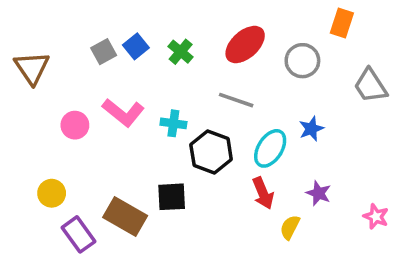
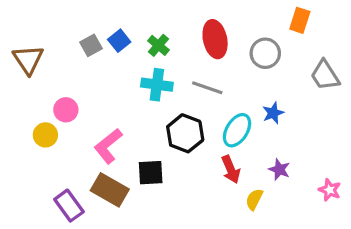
red ellipse: (245, 45) -> (215, 39), turned -60
pink L-shape: (123, 113) -> (108, 146), moved, turned 102
cyan cross: (173, 123) -> (157, 85), moved, size x1.4
yellow circle: (52, 193) -> (45, 135), moved

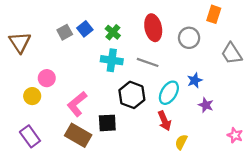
purple star: (279, 169) -> (206, 105), moved
purple rectangle: (69, 206) -> (30, 136), moved

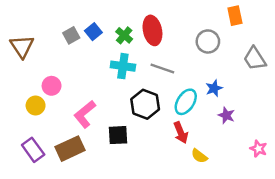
orange rectangle: (214, 14) -> (235, 16), turned -30
red ellipse: (153, 28) -> (152, 30), moved
brown rectangle: (78, 135) -> (70, 149), moved, turned -55
yellow semicircle: (181, 142) -> (199, 156), turned -80

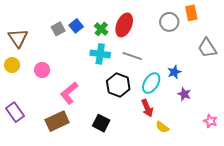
red ellipse: (152, 30) -> (124, 25), turned 35
gray circle: (208, 41) -> (169, 22), moved
yellow circle: (36, 106) -> (12, 65), moved
black square: (118, 135) -> (101, 123), moved, turned 30
purple rectangle: (33, 150) -> (15, 112), moved

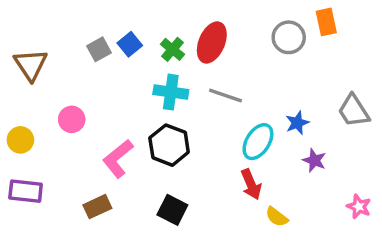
gray trapezoid: (207, 48) -> (354, 111), moved
yellow circle: (12, 65) -> (20, 140), moved
black hexagon: (118, 85) -> (169, 145), moved
purple rectangle: (15, 112) -> (26, 191), turned -48
brown rectangle: (57, 121) -> (97, 207), size x0.7

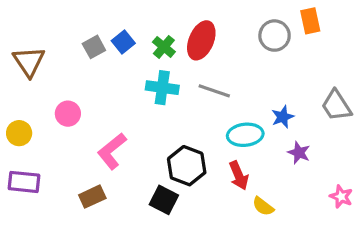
cyan ellipse: (258, 142) -> (245, 135), turned 52
black hexagon: (169, 145) -> (187, 166), moved

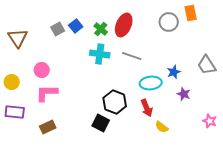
pink L-shape: (112, 151) -> (47, 93), moved, turned 40
brown rectangle: (92, 197) -> (48, 127), moved

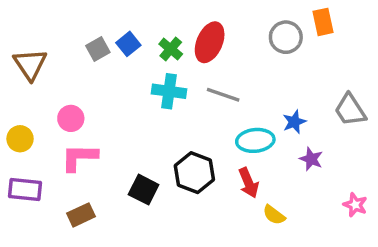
black square: (101, 123) -> (144, 190), moved

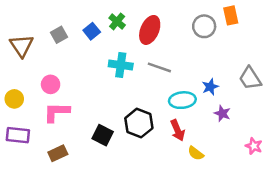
gray square: (98, 49) -> (59, 35), moved
green cross: (171, 49) -> (117, 21), moved

